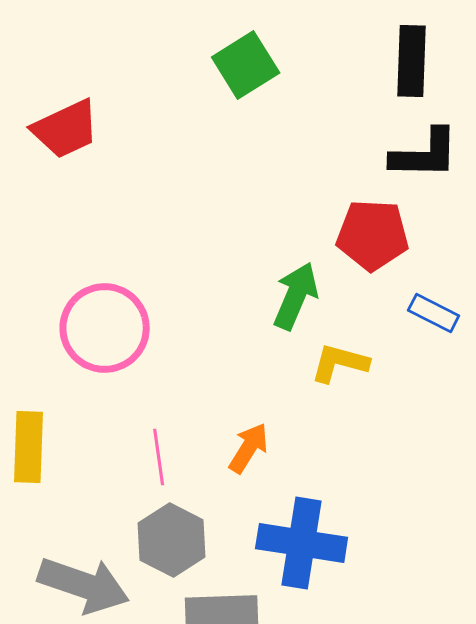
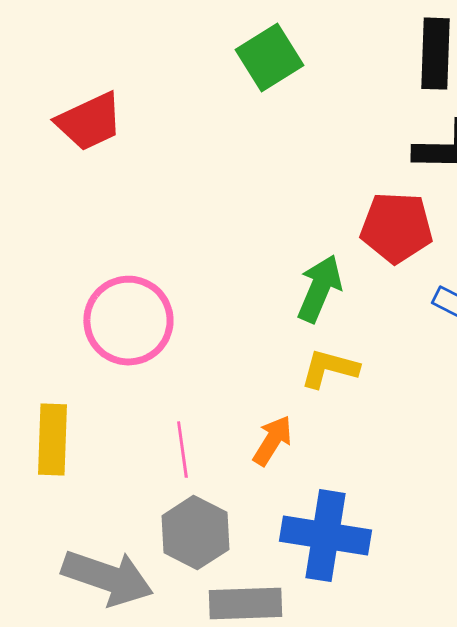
yellow L-shape: (340, 363) -> (329, 369), moved

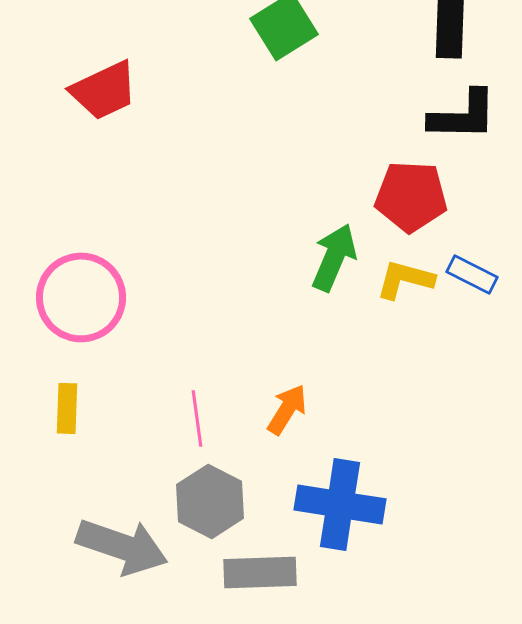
pink circle: (128, 321) -> (81, 297), moved
yellow L-shape: (329, 369) -> (405, 279), moved
yellow rectangle: (52, 440) -> (67, 408), size x0.7

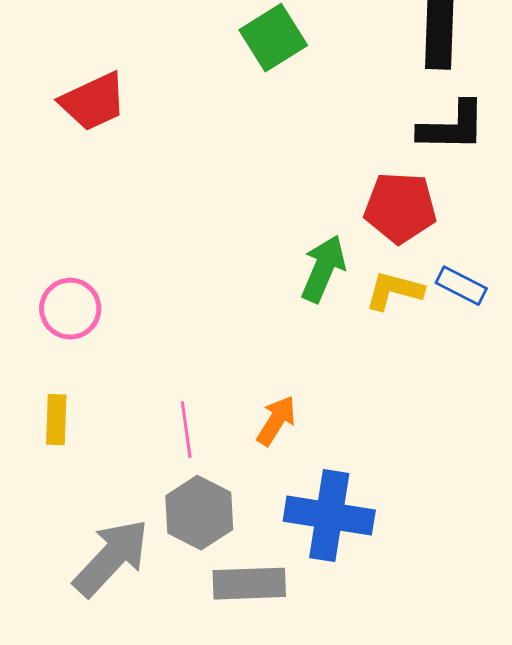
pink circle: (81, 297) -> (70, 309), size x0.7
gray arrow: (122, 546) -> (111, 558), turned -66

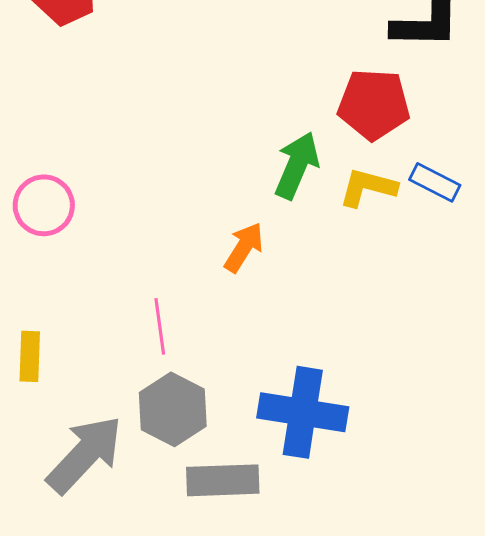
yellow rectangle: (56, 420) -> (30, 356), moved
orange arrow: (276, 421) -> (244, 247), moved

